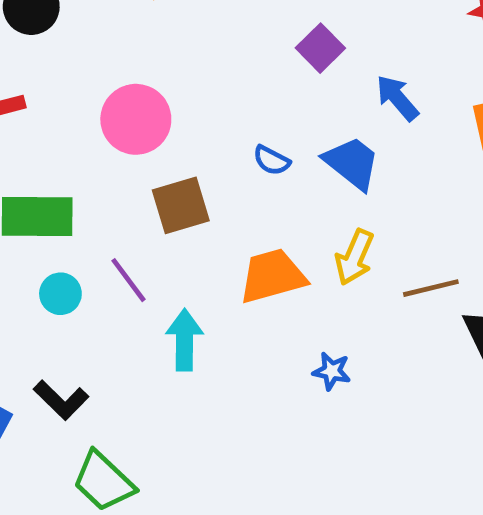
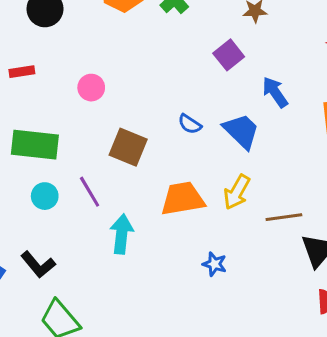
pink circle: (136, 119) -> (91, 88), moved, size x0.6
brown square: (181, 205) -> (128, 147), turned 33

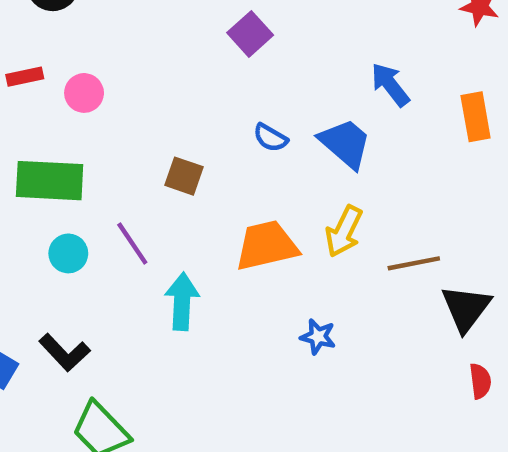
purple square: (229, 55) -> (250, 34), moved
pink circle: (91, 88) -> (84, 93), moved
brown square: (128, 147) -> (184, 176), size x0.7

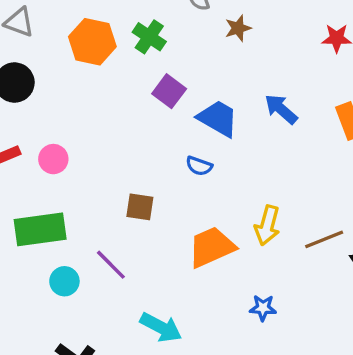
blue trapezoid: (345, 143) -> (218, 118), moved
cyan arrow: (182, 301) -> (161, 327), moved, turned 126

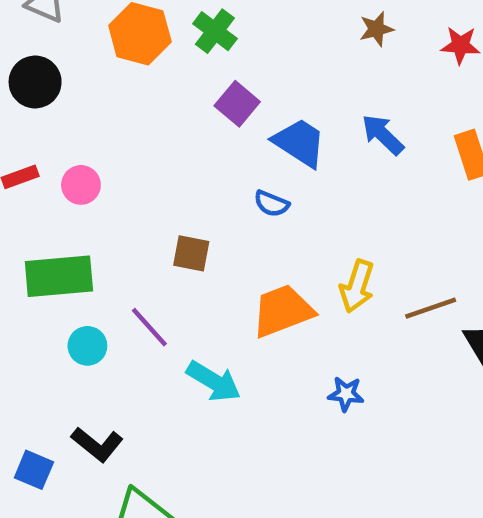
brown star: (238, 28) -> (376, 29), moved
cyan arrow: (161, 327) -> (214, 381), moved

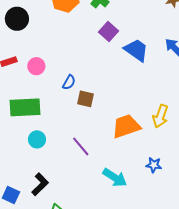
blue semicircle: (272, 204) -> (69, 82), moved, turned -84
purple line: (149, 327) -> (81, 146), moved
cyan arrow: (214, 381) -> (115, 178), moved
black L-shape: (97, 444) -> (40, 184), turned -85

